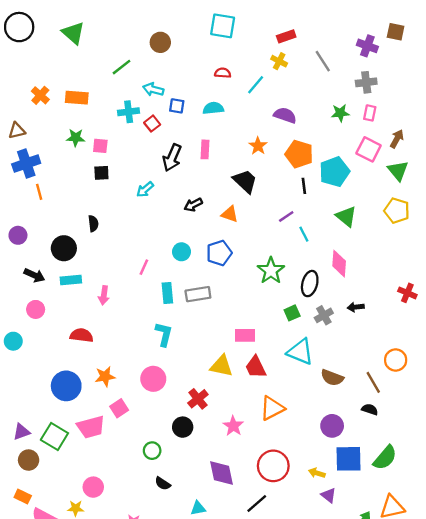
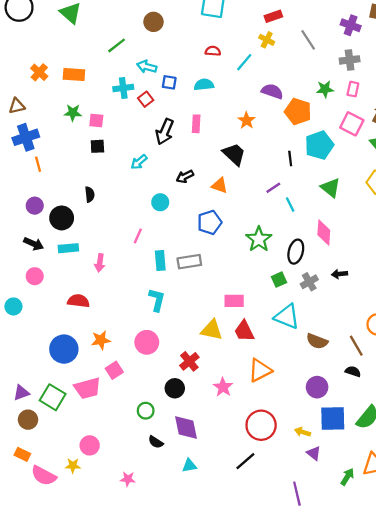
orange pentagon: (299, 154) -> (298, 112), moved
purple circle: (18, 235) -> (35, 206), moved
cyan circle: (181, 252) -> (160, 202), moved
purple diamond: (221, 473) -> (186, 427), moved

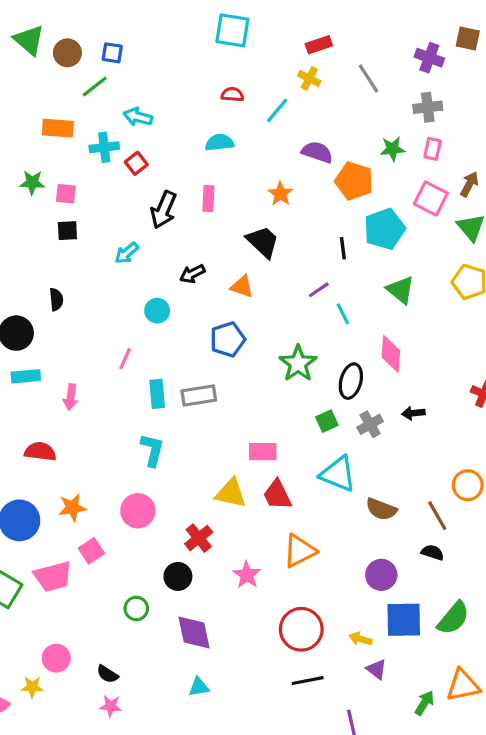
brown circle: (153, 22) -> (67, 53), moved
orange rectangle: (74, 75) -> (58, 128), moved
blue square: (169, 82) -> (112, 53), moved
black semicircle: (156, 442) -> (107, 674), moved
black line: (245, 461) -> (308, 681), moved, turned 30

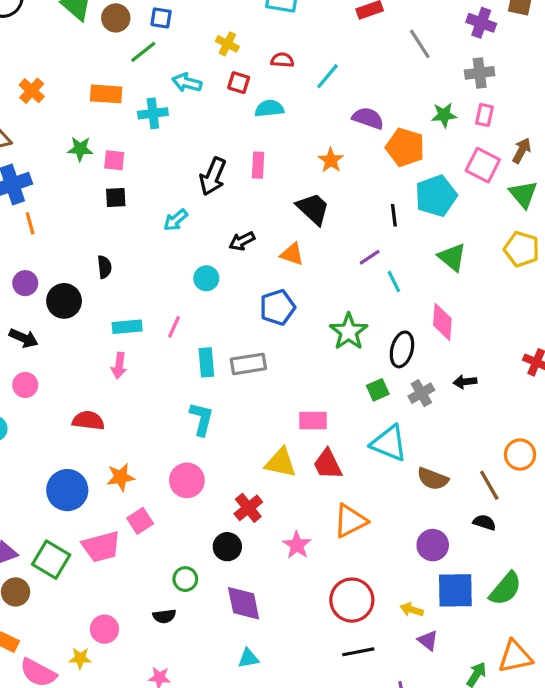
yellow cross: (309, 78) -> (227, 44), moved
red square: (136, 163) -> (239, 83), moved, turned -35
cyan rectangle: (26, 376) -> (127, 327), moved
black semicircle: (107, 674) -> (164, 616), moved, turned -40

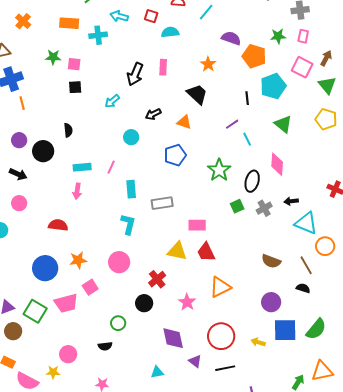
gray rectangle: (248, 364) -> (162, 203), moved
cyan triangle: (389, 443) -> (306, 223), moved
purple diamond: (244, 603) -> (173, 338), moved
purple triangle: (428, 640) -> (195, 361), moved

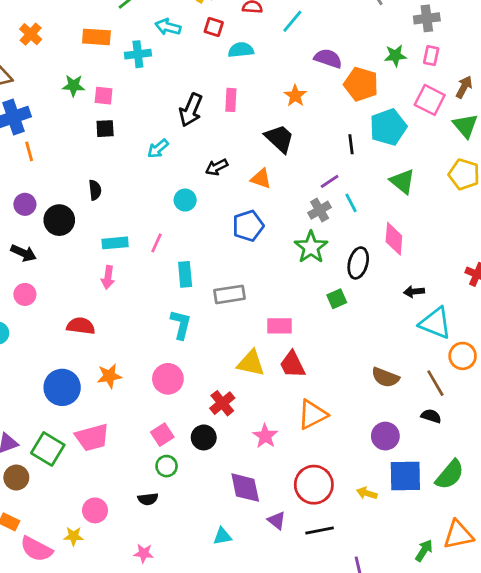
gray cross: (264, 208) -> (320, 210), moved
pink square: (90, 287) -> (162, 435), moved

